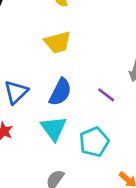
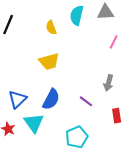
cyan triangle: (54, 128) -> (34, 123), moved

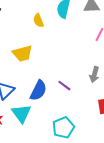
yellow trapezoid: (49, 61) -> (22, 54), moved
purple line: (86, 101) -> (64, 86), moved

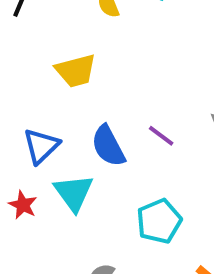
blue semicircle: (38, 91) -> (108, 146), turned 125

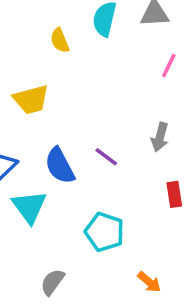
cyan pentagon: (159, 221) -> (104, 232), turned -30

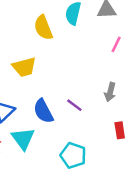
yellow semicircle: (60, 40) -> (43, 28), size x1.5

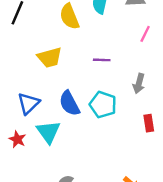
purple line: (74, 105) -> (102, 60), moved, turned -35
cyan pentagon: (73, 155) -> (103, 105), moved

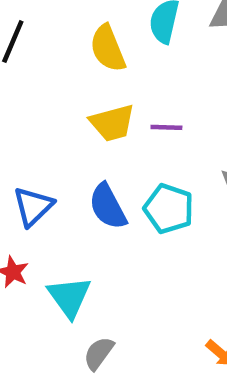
yellow trapezoid: (50, 57) -> (112, 123), moved
cyan triangle: (48, 132) -> (69, 297), moved

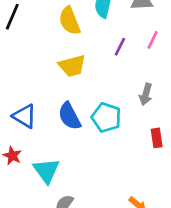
purple line: (166, 127) -> (120, 47), moved, turned -66
blue triangle: (33, 206) -> (25, 116), turned -45

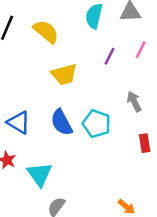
yellow semicircle: (69, 21) -> (46, 32), moved, turned 152
gray arrow: (146, 94) -> (134, 102), turned 138

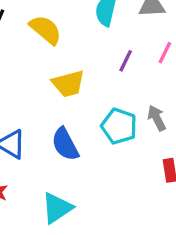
cyan pentagon: (97, 124) -> (119, 126), moved
cyan triangle: (39, 174) -> (57, 208), moved, turned 32

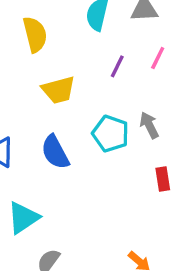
yellow semicircle: (46, 30) -> (35, 34), turned 36
cyan triangle: (57, 208) -> (23, 218), moved

